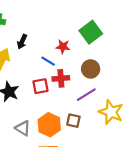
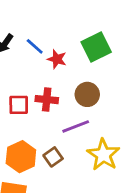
blue line: (48, 61) -> (35, 46), moved
brown square: (73, 121) -> (53, 157), turned 32

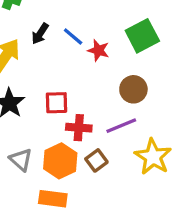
red cross: (47, 100) -> (79, 128), moved

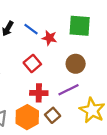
green square: (142, 36) -> (80, 26), turned 35
red square: (57, 103) -> (32, 63), moved, turned -35

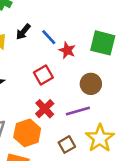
red cross: (39, 93) -> (45, 109), turned 35
brown square: (53, 115) -> (67, 145), moved

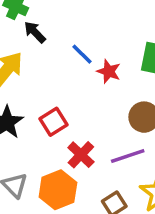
black arrow: (23, 32) -> (35, 32), moved, turned 98
red square: (43, 75) -> (54, 122), moved

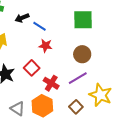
black arrow: (35, 32) -> (22, 18), moved, turned -56
red star: (109, 71) -> (46, 46), moved

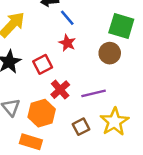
brown circle: (82, 54) -> (110, 53), moved

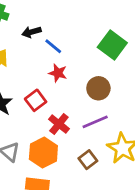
green square: (121, 26) -> (112, 45), turned 30
brown circle: (110, 53) -> (98, 88), moved

